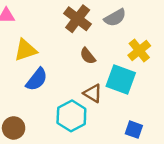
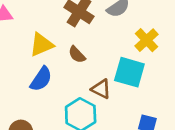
yellow triangle: (25, 50) -> (41, 45), moved
brown semicircle: (88, 56) -> (77, 55), moved

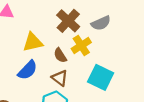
yellow cross: (147, 40) -> (81, 46), moved
brown triangle: (101, 89) -> (60, 78), moved

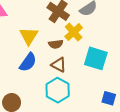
yellow triangle: (33, 42) -> (29, 36), turned -36
brown semicircle: (60, 55) -> (56, 44), turned -56

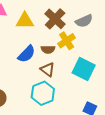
yellow triangle: (29, 36) -> (25, 21), moved, turned 48
blue semicircle: (28, 62) -> (27, 54), moved

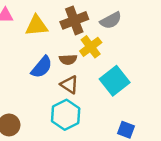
brown cross: (55, 19) -> (74, 20), turned 30
cyan square: (84, 69) -> (115, 81), turned 30

